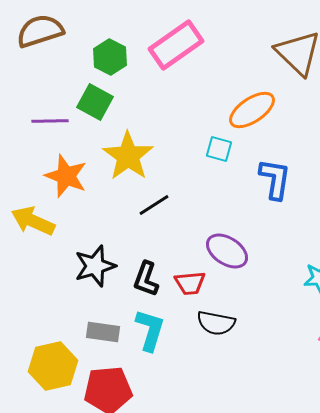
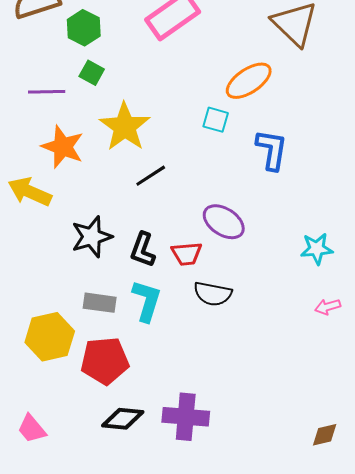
green hexagon: (110, 57) -> (84, 28), moved
green square: (95, 102) -> (92, 73), size x0.7

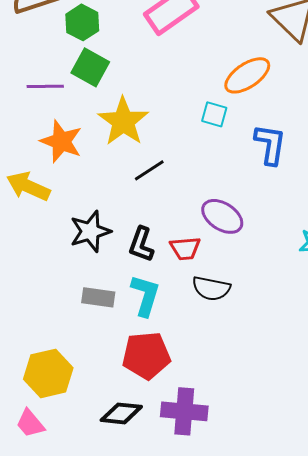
green square: (92, 73) -> (90, 67), size x1.5
yellow hexagon: (50, 337) -> (48, 373), moved
red pentagon: (105, 361) -> (146, 355), moved

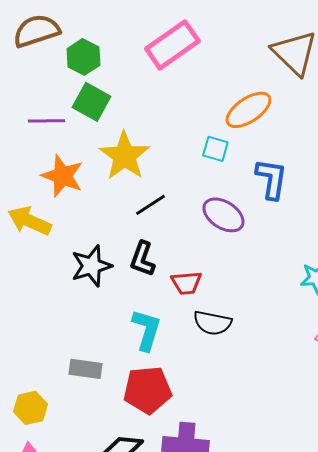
purple ellipse: (222, 216) -> (223, 215), moved
black L-shape: (141, 244) -> (142, 259), moved
gray rectangle: (98, 297) -> (85, 369), moved
yellow hexagon: (48, 373) -> (30, 408), moved, size x0.7

